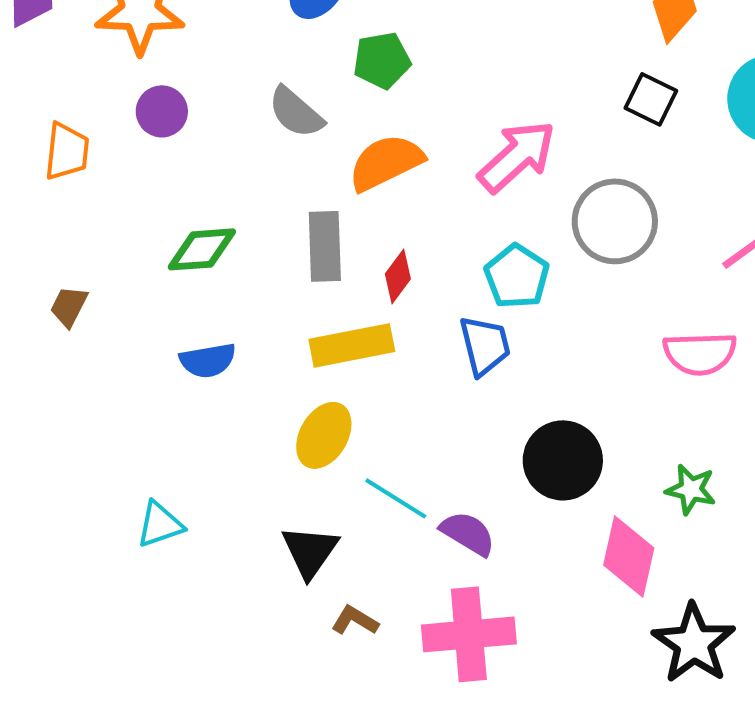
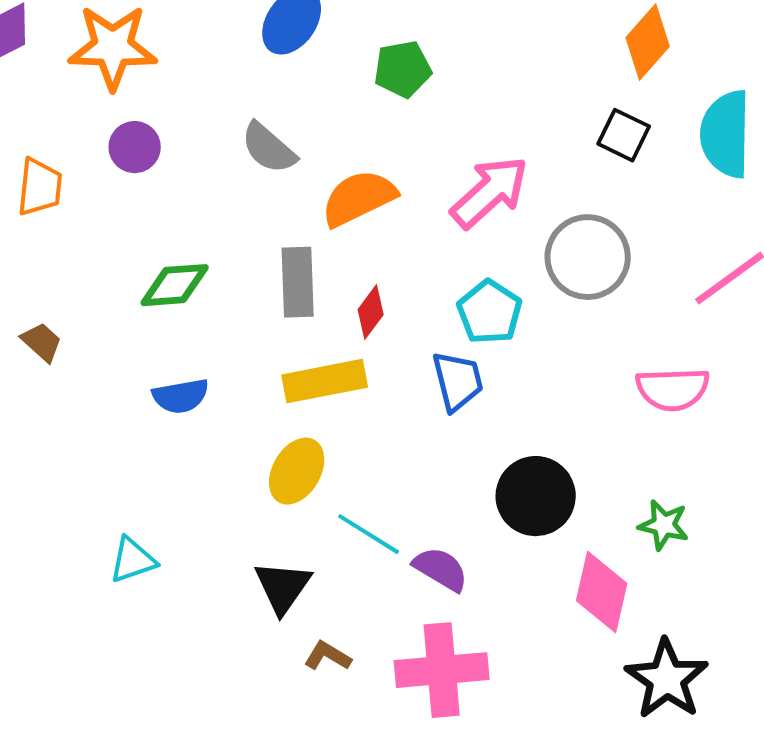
green pentagon: (382, 60) -> (403, 69), moved
brown trapezoid: (69, 306) -> (42, 342), turned 105

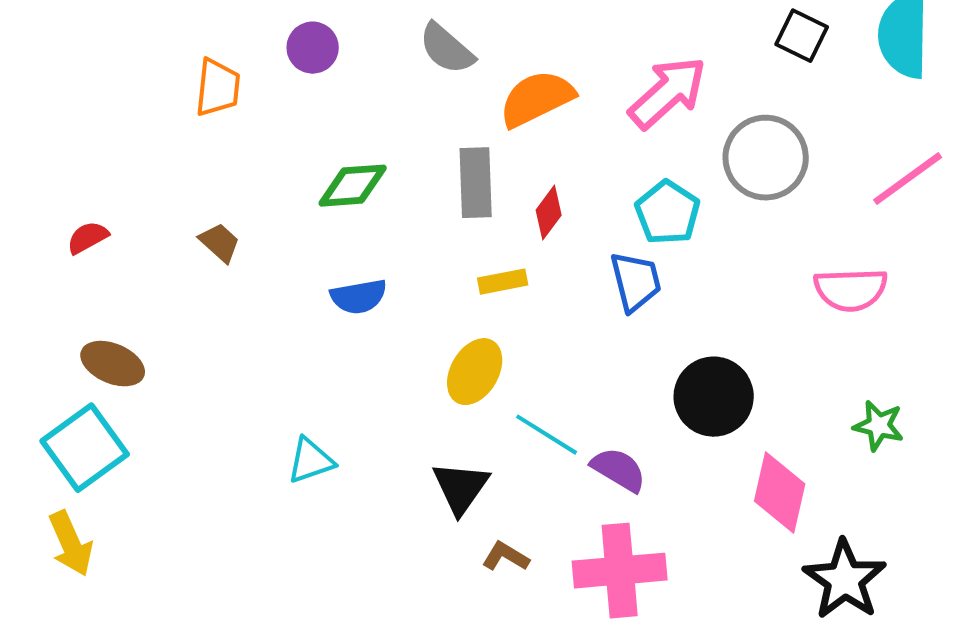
yellow rectangle: (325, 381) -> (503, 282), size x0.6
green star: (664, 525) -> (879, 426), moved

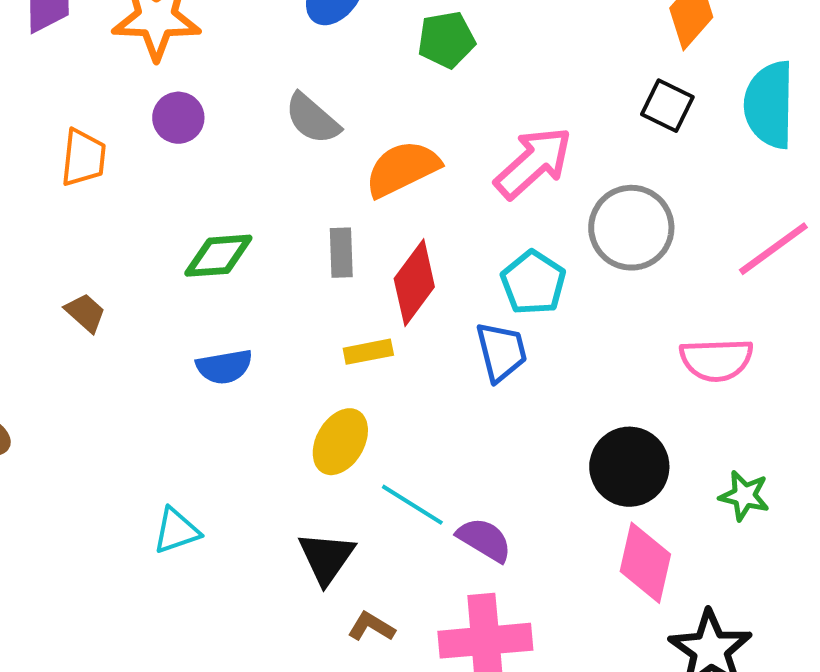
gray rectangle: (476, 183) -> (341, 253), size x0.7
red diamond: (549, 213) -> (414, 283), size x1.6
black circle: (714, 397) -> (629, 467), moved

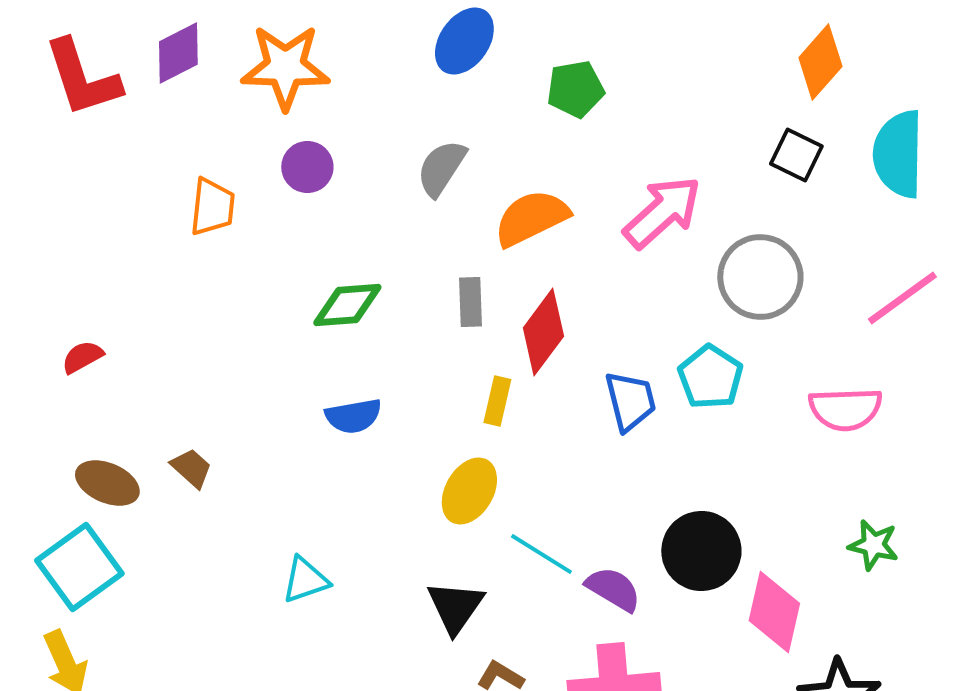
gray semicircle: (312, 119) -> (441, 168), turned 82
cyan pentagon: (533, 283) -> (710, 377), moved
brown trapezoid: (85, 313) -> (191, 468), moved
yellow rectangle: (368, 352) -> (497, 401), turned -66
black circle: (629, 467) -> (701, 551), moved

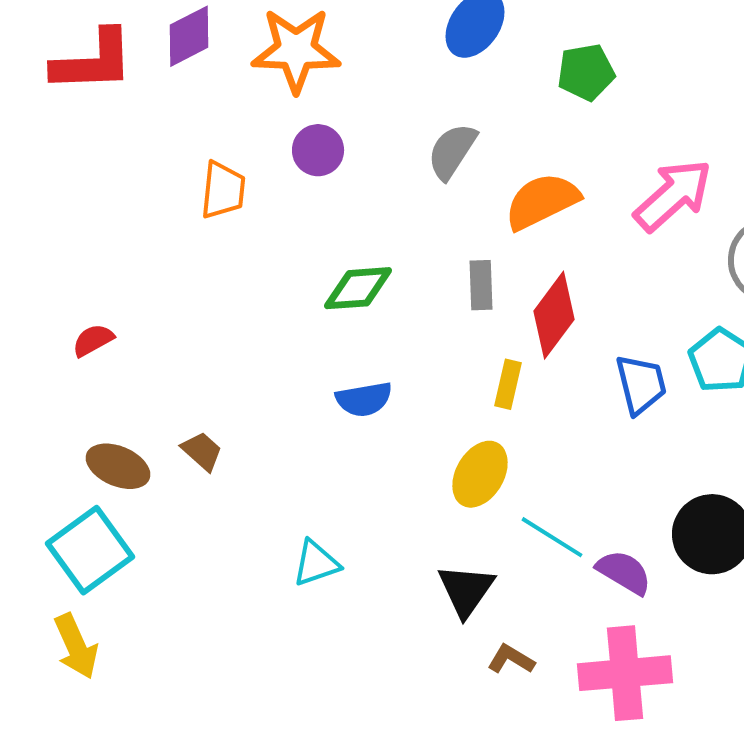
red L-shape: (82, 78) -> (93, 61), turned -74

